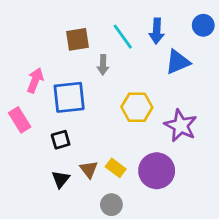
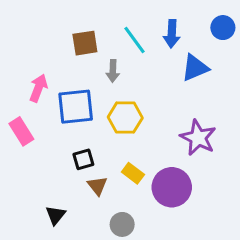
yellow hexagon: (137, 107) -> (125, 117), moved
black square: (61, 140) -> (83, 159), moved
yellow rectangle: (116, 168) -> (133, 173), moved
black triangle: (61, 179) -> (55, 215), moved

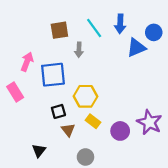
blue circle: (223, 28) -> (154, 32), moved
yellow hexagon: (125, 117) -> (85, 96), moved
purple star: (198, 138) -> (149, 122), moved
purple circle: (172, 187) -> (120, 131), size x0.7

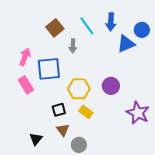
brown square: (59, 30) -> (55, 28), turned -30
pink rectangle: (15, 92) -> (26, 85), moved
black square: (58, 111) -> (59, 110), moved
brown triangle: (68, 130) -> (63, 130), moved
purple circle: (120, 131) -> (111, 86), moved

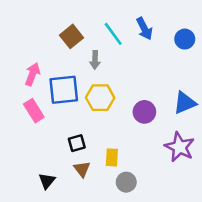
blue arrow: (111, 22) -> (144, 29), turned -30
blue triangle: (126, 44) -> (185, 103), moved
yellow hexagon: (79, 89) -> (100, 98), moved
yellow rectangle: (86, 112) -> (112, 157), moved, turned 56
gray circle: (79, 145) -> (126, 182), moved

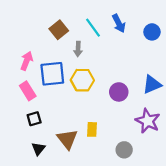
black square: (77, 143) -> (34, 119), moved
brown triangle: (82, 169) -> (67, 139), size x1.5
gray circle: (126, 182) -> (124, 150), moved

